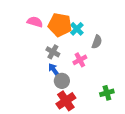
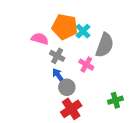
pink semicircle: (35, 22) -> (40, 39), moved
gray semicircle: (97, 42) -> (105, 45), size x1.6
pink cross: (80, 60) -> (86, 65), turned -32

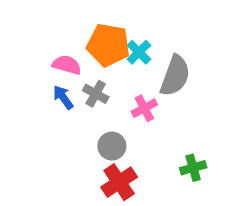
pink cross: (86, 65) -> (144, 108), turned 32
blue arrow: (58, 75) -> (63, 97), moved

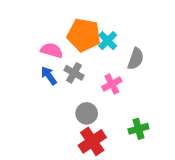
gray semicircle: (175, 76) -> (136, 59), size x0.7
green cross: (193, 168) -> (138, 129), moved

